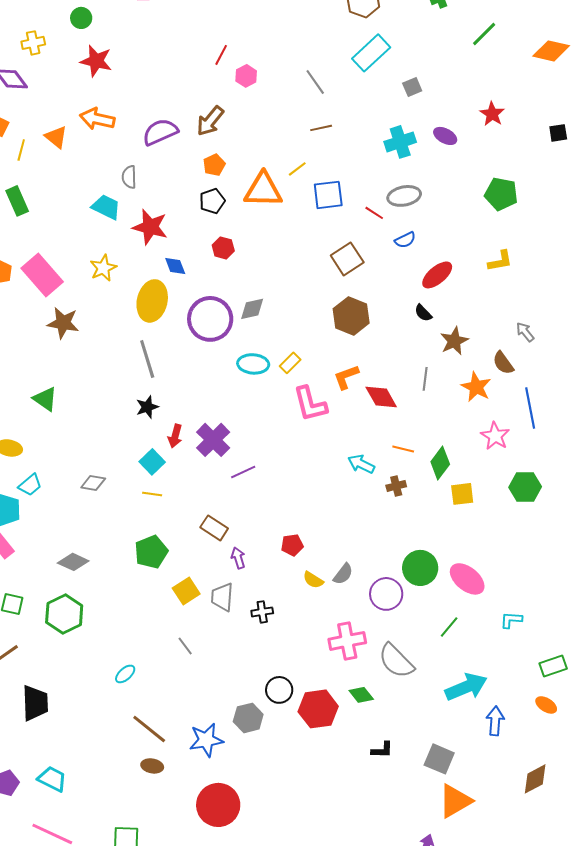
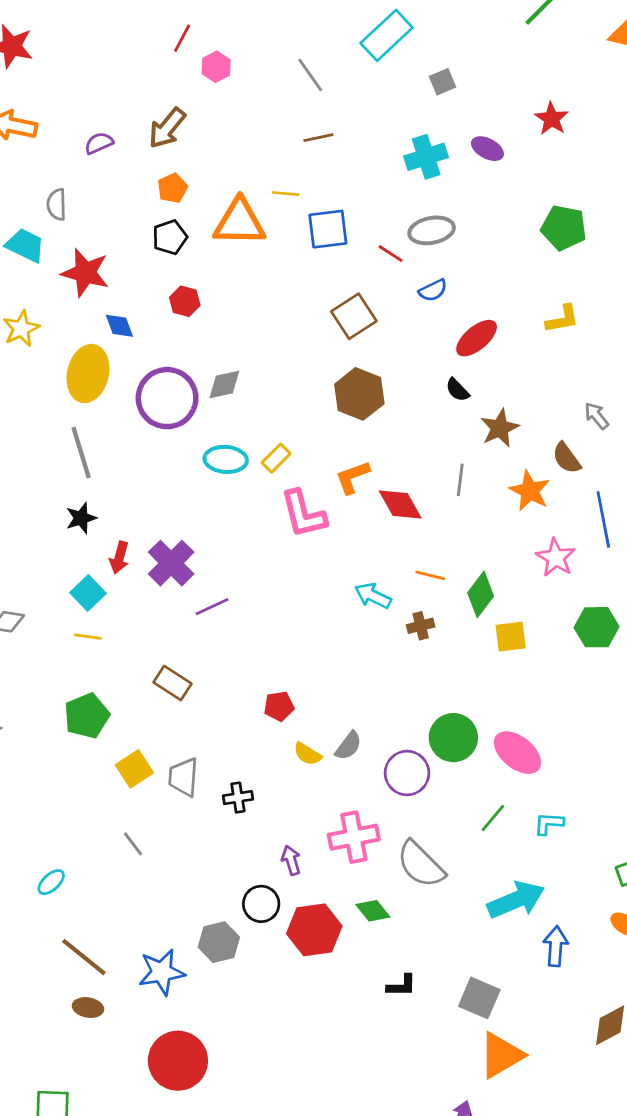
purple semicircle: (160, 132) -> (99, 143), size x0.6
yellow line: (297, 169) -> (286, 194), turned 42
purple arrow: (238, 558) -> (291, 860), moved
cyan L-shape: (511, 620) -> (549, 823), moved

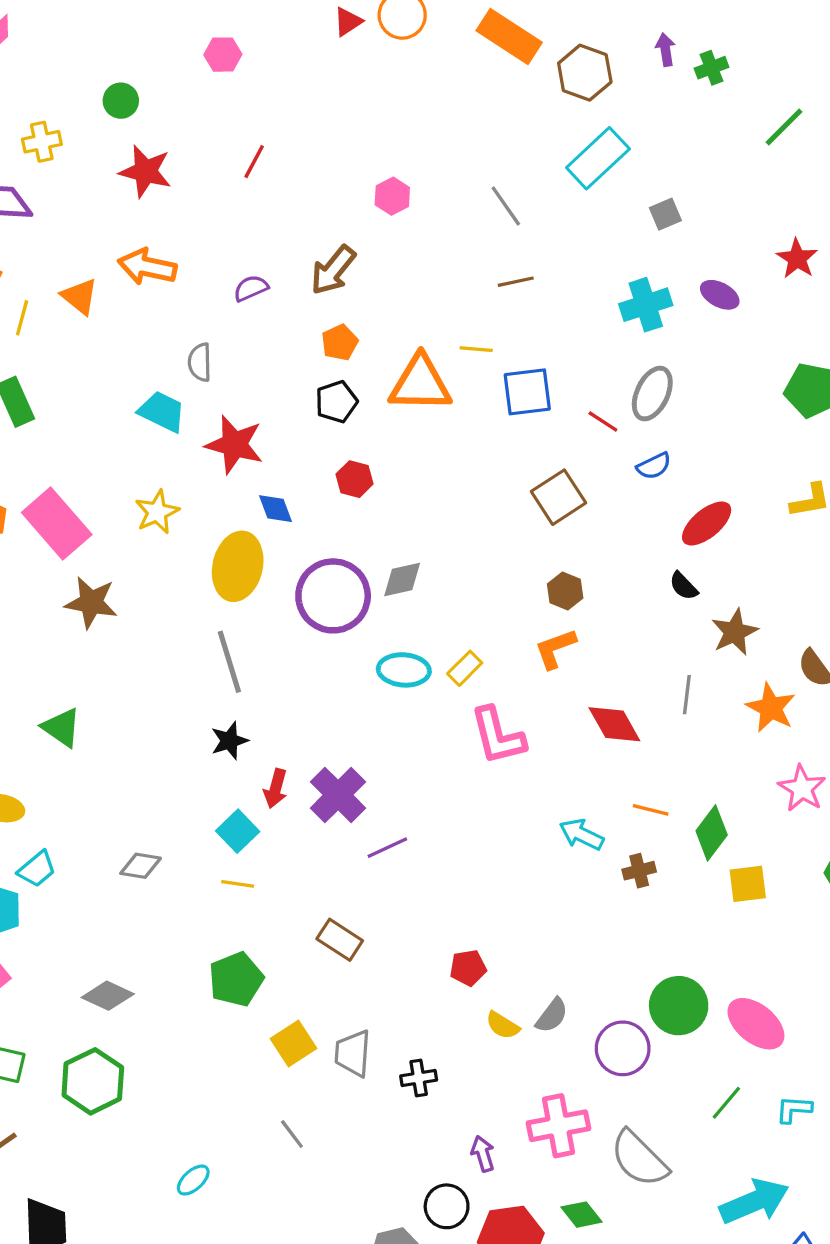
red line: (182, 38) -> (254, 162), moved
gray ellipse: (432, 230) -> (652, 394), turned -54
brown hexagon: (359, 394) -> (565, 591), size x0.6
orange L-shape: (352, 477) -> (555, 649), moved

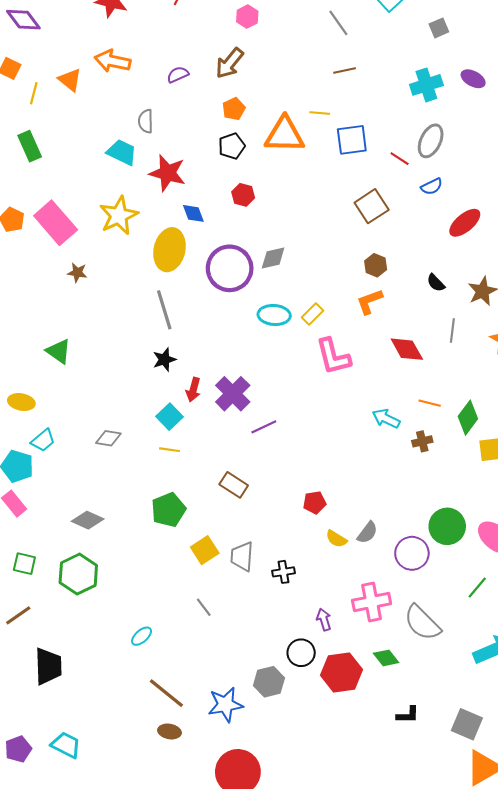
pink hexagon: (392, 196) -> (247, 17), moved
yellow star: (157, 512) -> (119, 216), size x1.4
black semicircle: (684, 586) -> (436, 283), moved
brown star: (91, 602) -> (77, 272), size x0.6

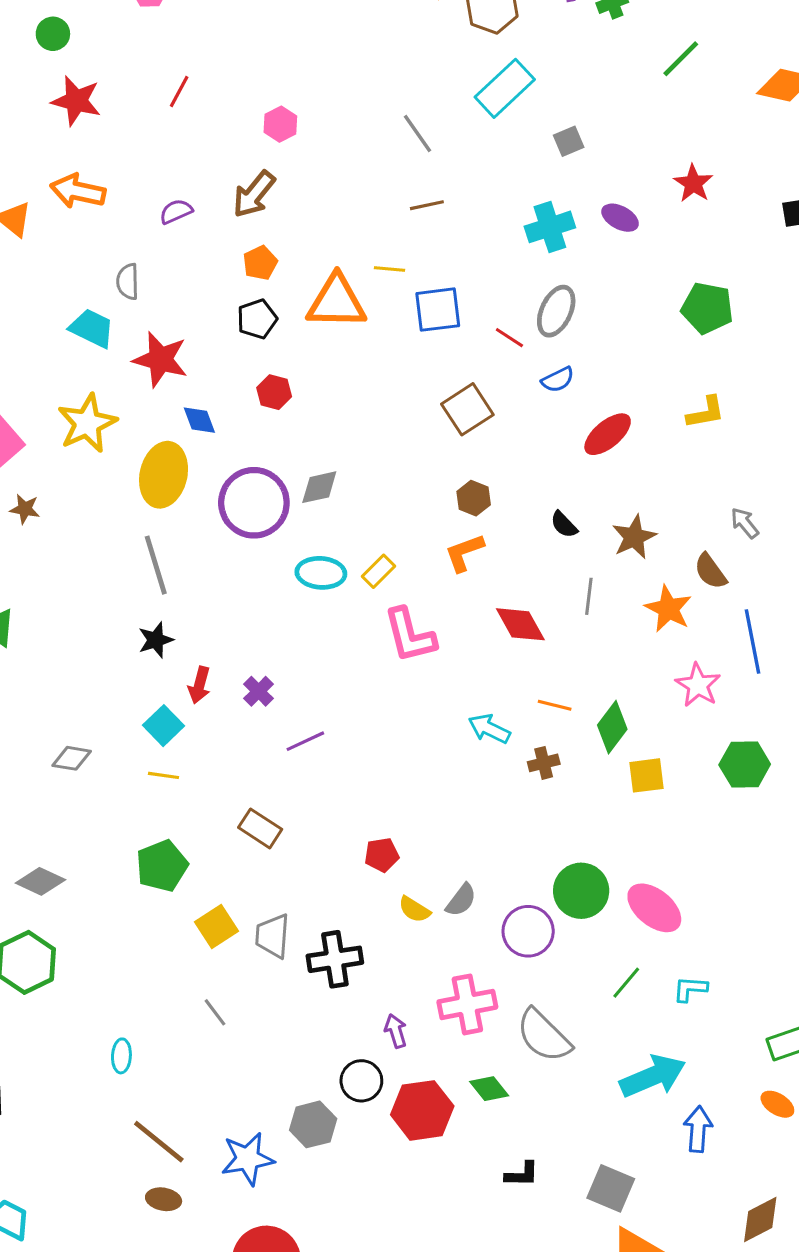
purple cross: (233, 394) -> (259, 691), size x0.6
black cross: (283, 572) -> (335, 959), size x1.6
cyan ellipse: (142, 636) -> (121, 1056), turned -45

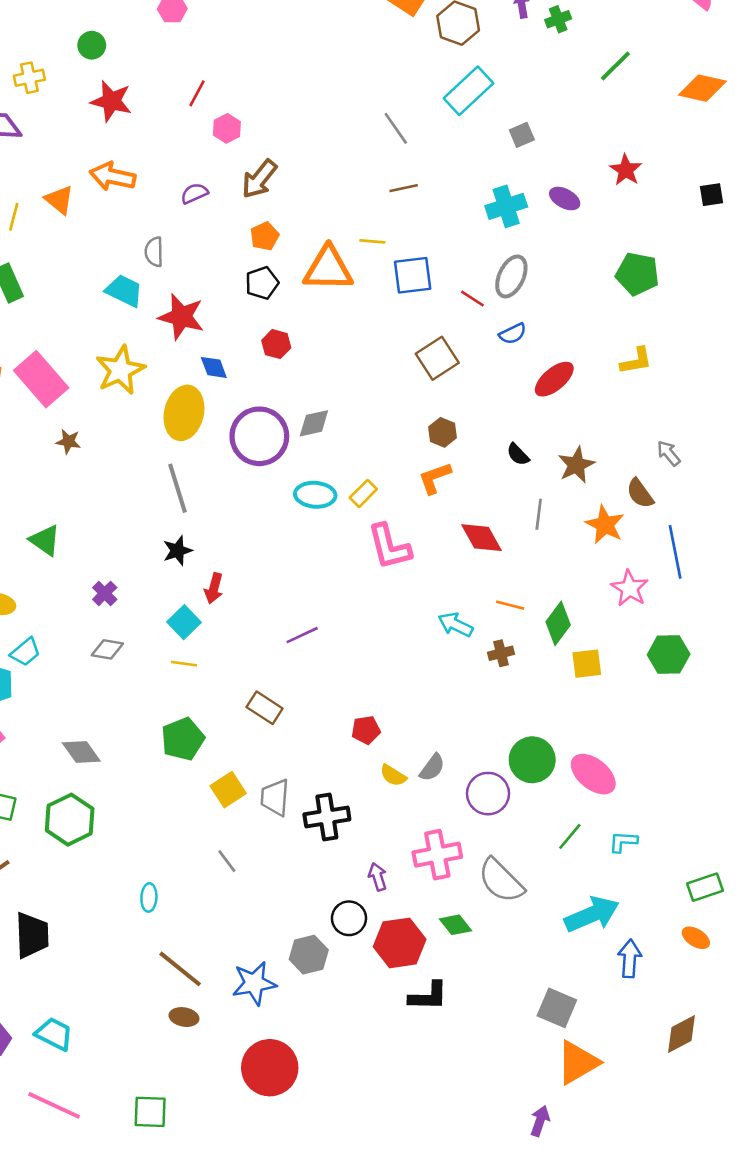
pink hexagon: (280, 124) -> (227, 128), moved
purple cross: (259, 691) -> (105, 593), moved
gray diamond: (40, 881) -> (81, 752), turned 30
black L-shape: (522, 1174) -> (428, 996), moved, size x1.4

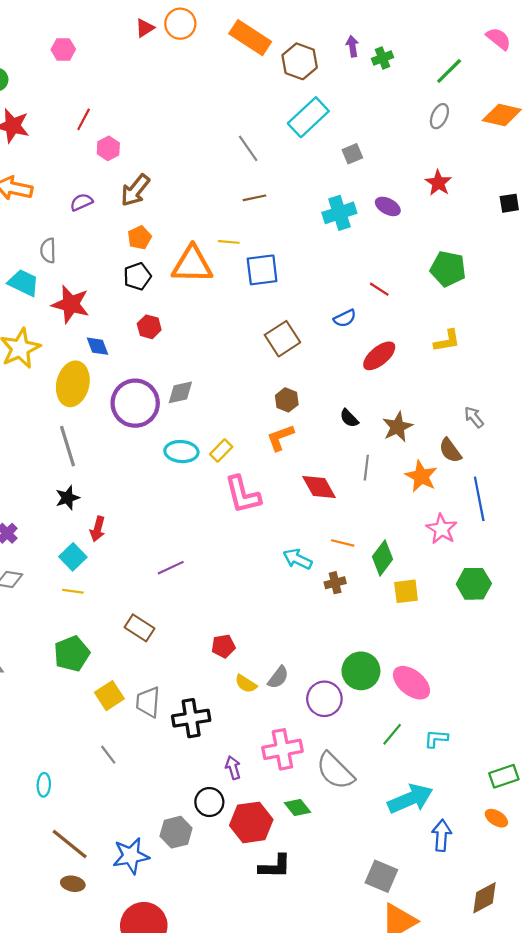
green line: (615, 66) -> (449, 71), moved
gray ellipse: (511, 276) -> (439, 116), moved, size x0.7
red line: (472, 299) -> (379, 289), moved

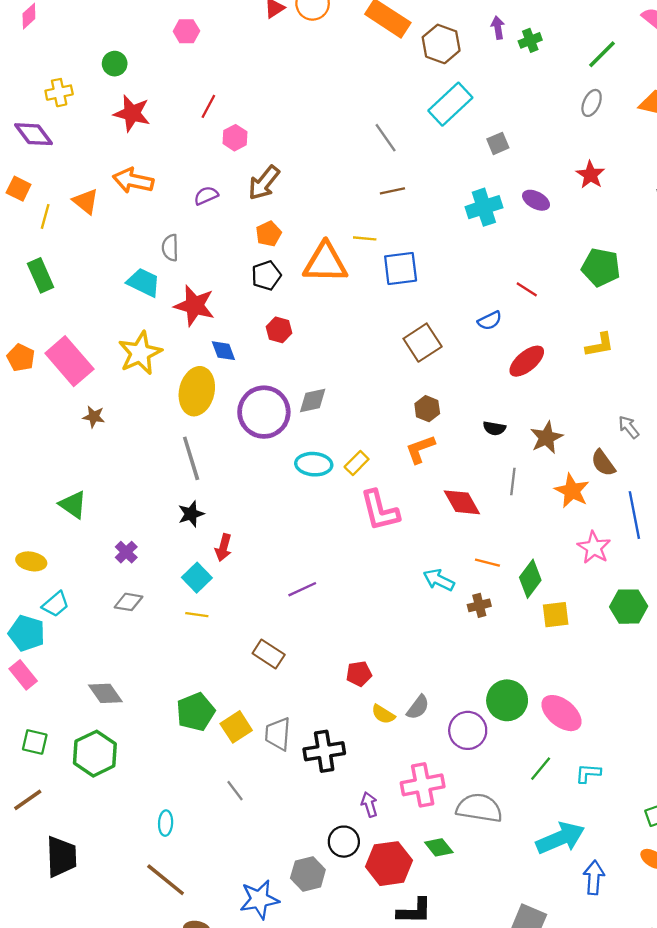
black semicircle: (349, 418) -> (494, 428), turned -36
green pentagon: (72, 654) -> (196, 712), moved
gray semicircle: (335, 771) -> (479, 808), turned 144
brown line: (70, 844) -> (166, 880), moved

